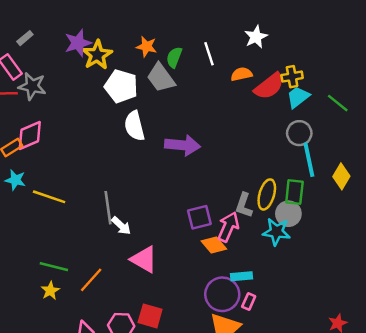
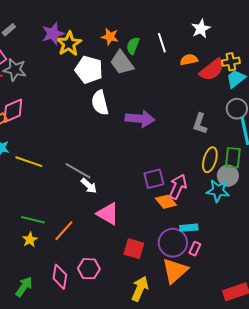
gray L-shape: (244, 205) -> (200, 124), moved
gray line: (108, 208) -> (78, 171), turned -52
red square: (150, 316) -> (134, 249), moved

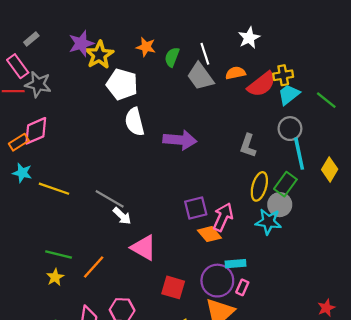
gray trapezoid: (122, 63) -> (200, 76), moved
green rectangle: (233, 158) -> (285, 184), turned 30

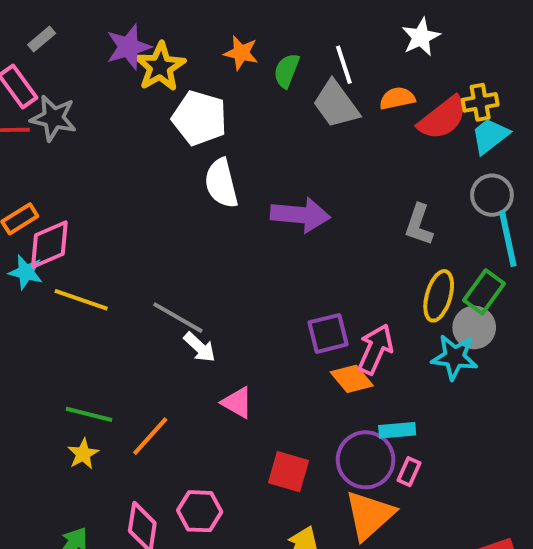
pink diamond: (36, 131) -> (49, 244), moved
pink triangle: (144, 248) -> (237, 403), size x0.7

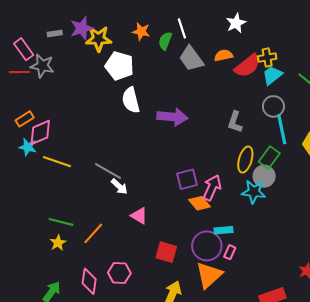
gray rectangle: (42, 39) -> (55, 34), moved, turned 32
white line: (344, 65) -> (182, 28), moved
yellow star: (160, 67) -> (99, 39), turned 30

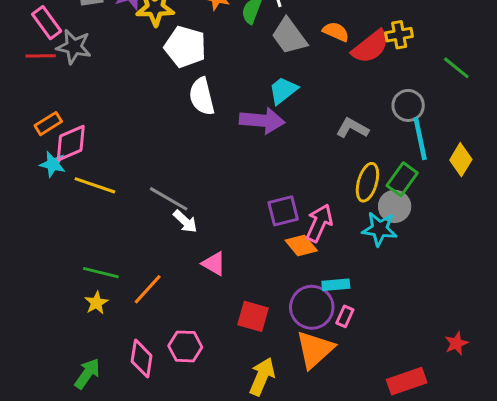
orange semicircle: (223, 55) -> (336, 32), turned 36
cyan trapezoid: (272, 75) -> (283, 90), moved
gray L-shape: (235, 122) -> (352, 128), turned 100

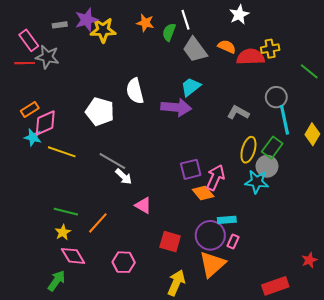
white pentagon: (185, 47) -> (100, 112), moved
red semicircle: (370, 47) -> (251, 57), turned -144
pink diamond: (142, 358) -> (73, 256), moved, turned -40

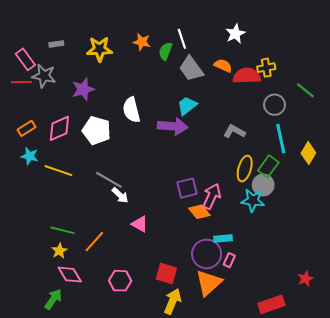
purple star: (87, 20) -> (83, 89), moved
gray circle: (276, 97) -> (275, 105), moved
pink diamond: (45, 123) -> (59, 128), moved
red square: (170, 242) -> (166, 273), moved

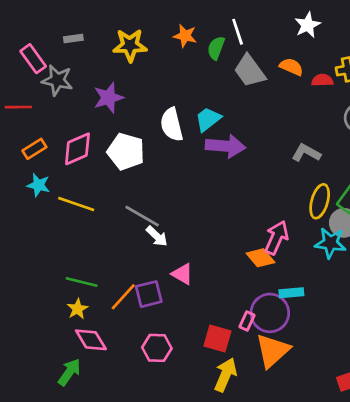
red semicircle: (247, 76) -> (322, 80), size x0.6
red line: (21, 82) -> (18, 107), moved
cyan trapezoid: (187, 106) -> (208, 119), moved
purple square: (187, 188) -> (149, 294), moved
pink rectangle: (229, 260) -> (247, 321), moved

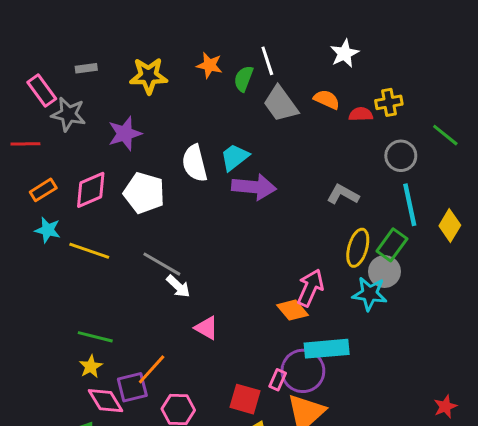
cyan rectangle: (291, 293) -> (327, 349), size x1.6
purple square: (149, 294) -> (132, 387), moved
orange line: (123, 297) -> (152, 369), moved

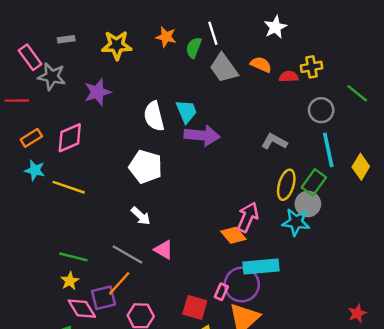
cyan trapezoid: (235, 157) -> (186, 111), turned 105
white pentagon: (144, 193) -> (146, 167), moved
gray line: (162, 264) -> (128, 254), moved

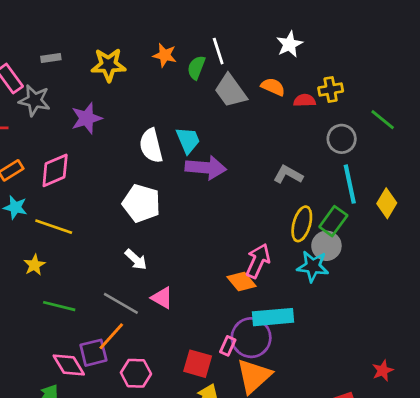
yellow star: (70, 281) -> (34, 265), moved

